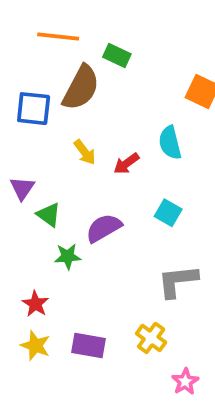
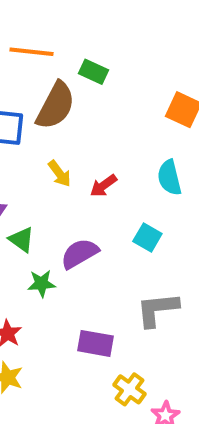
cyan semicircle: (170, 143) -> (169, 178), moved
yellow cross: (151, 338) -> (129, 389), moved
purple rectangle: (89, 346) -> (95, 343), moved

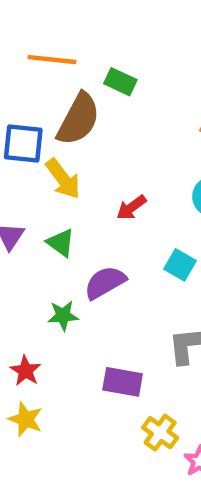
yellow arrow: (60, 174) -> (63, 179), moved, size x1.4
green triangle: (22, 240) -> (61, 243), moved

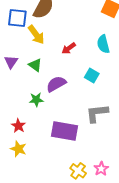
purple rectangle: (123, 382) -> (64, 131), size x1.4
yellow cross: (160, 433) -> (78, 171), moved

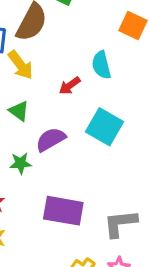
cyan semicircle: (103, 44) -> (101, 65), moved
cyan square: (92, 76) -> (104, 127), size x1.6
gray L-shape: (97, 113) -> (120, 223), moved

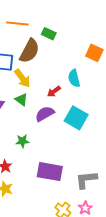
green triangle: (19, 111) -> (21, 100), moved
purple semicircle: (51, 139) -> (45, 114), moved

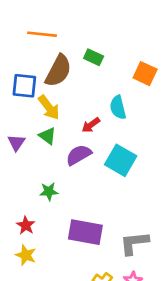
green rectangle: (49, 34) -> (94, 57), moved

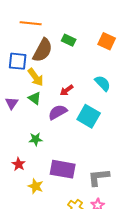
orange square: (145, 74) -> (107, 41), moved
cyan semicircle: (118, 107) -> (103, 83), moved, turned 150
yellow star: (26, 255) -> (36, 186), moved

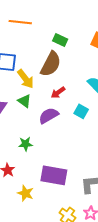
brown semicircle: (43, 50) -> (51, 64), moved
cyan square: (89, 116) -> (81, 111), moved, size x0.6

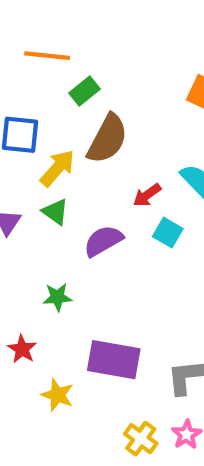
green rectangle: (60, 40) -> (85, 91), moved, turned -64
yellow arrow: (25, 79) -> (57, 168), turned -102
red arrow: (58, 92) -> (147, 195), moved

